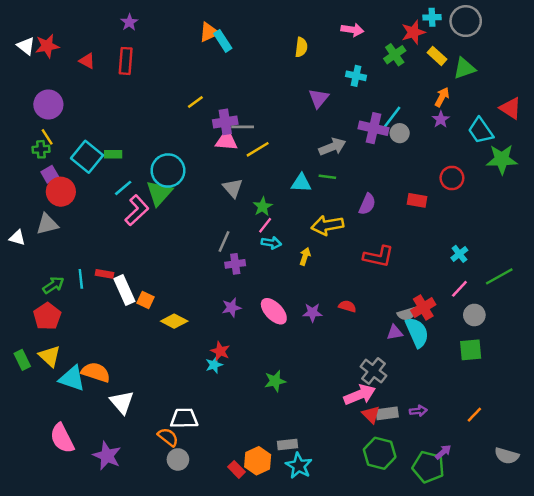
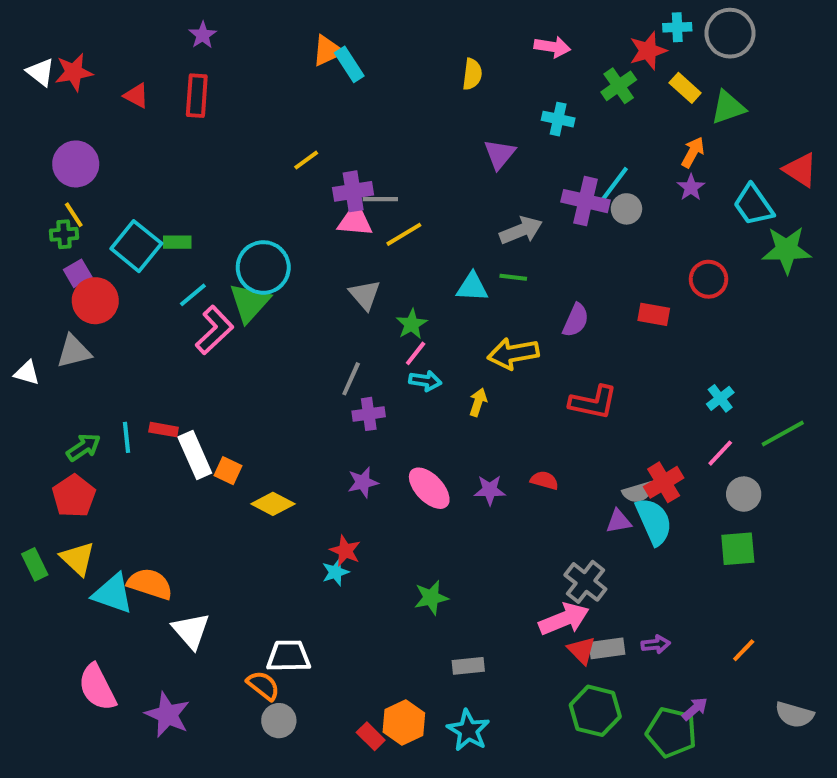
gray rectangle: (288, 445) -> (468, 666), moved

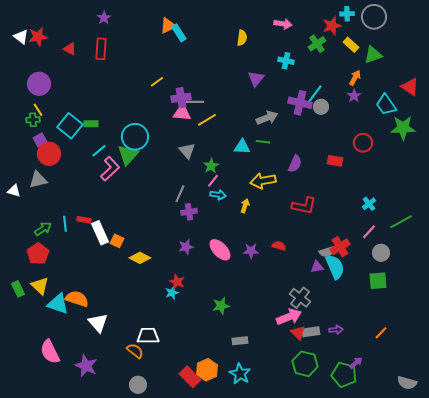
gray semicircle: (794, 715) -> (407, 383), moved
gray circle: (279, 721) -> (138, 385), moved
red rectangle: (371, 736) -> (190, 377), size x1.5

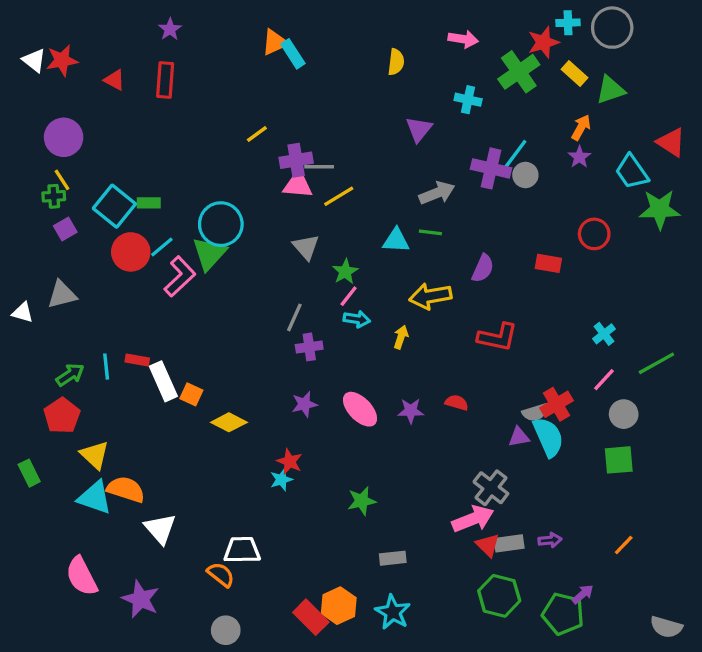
green cross: (317, 44) -> (519, 72), size x1.4
red circle: (49, 154) -> (131, 252), moved
yellow triangle: (40, 286) -> (95, 455), moved

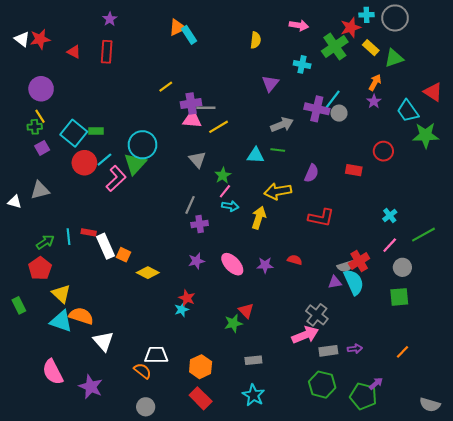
yellow arrow: (401, 337) -> (259, 218), size x1.5
red triangle: (488, 545) -> (246, 311), moved
orange hexagon: (339, 606) -> (201, 367), moved

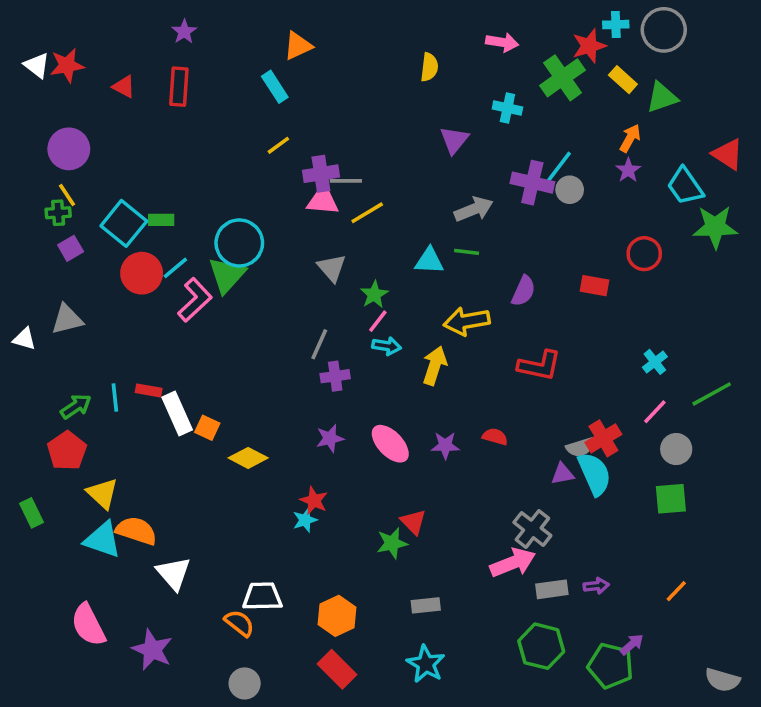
cyan rectangle: (189, 35) -> (275, 87), moved

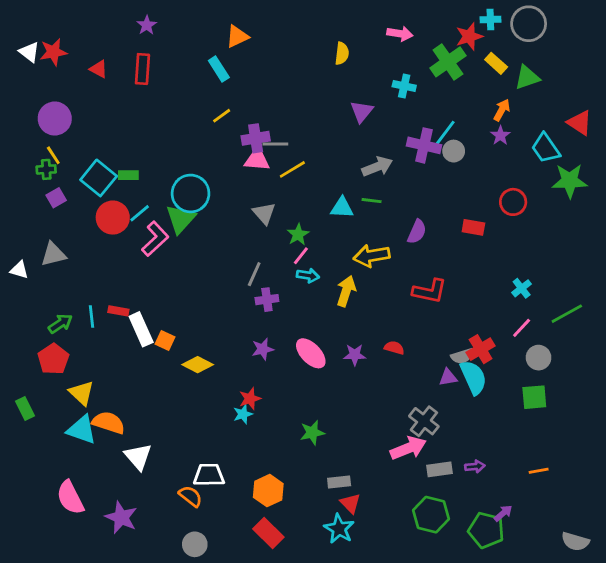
red star: (314, 501) -> (250, 399), turned 30
red triangle: (413, 522) -> (350, 503), moved
orange line: (676, 591) -> (539, 471), turned 36

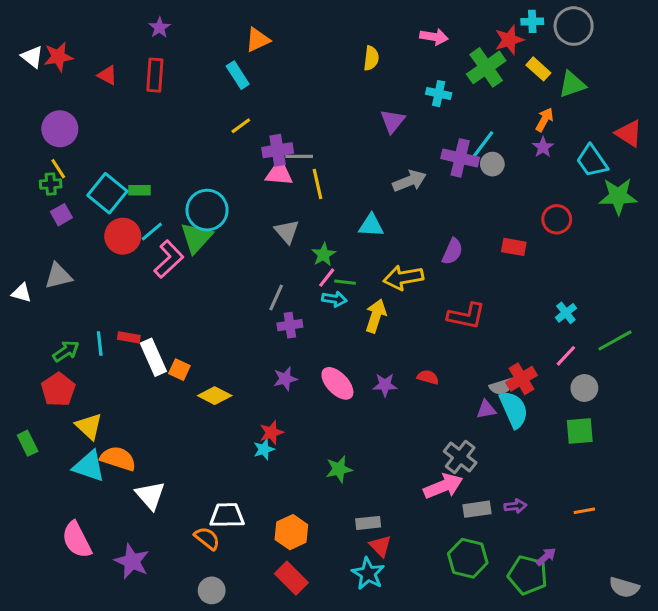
yellow line: (292, 169) -> (317, 184), turned -72
green line: (372, 201) -> (345, 282), moved

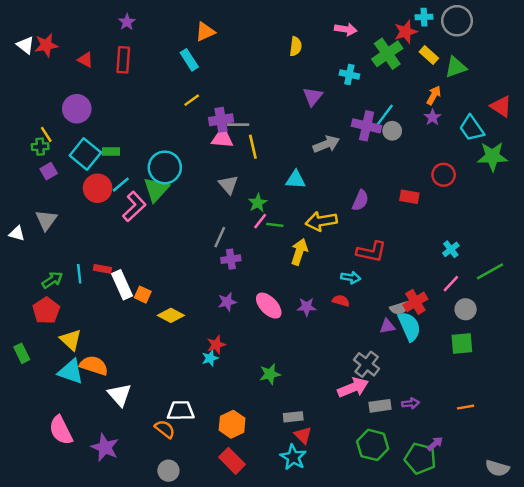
purple circle: (60, 129) -> (77, 109), moved
gray triangle: (58, 276) -> (46, 220), turned -40
cyan arrow: (334, 299) -> (351, 277), moved

